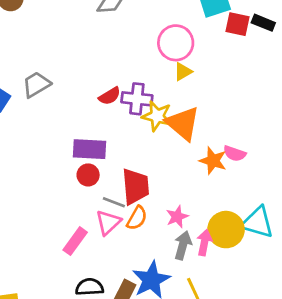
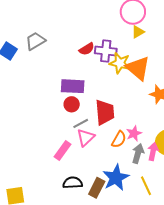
gray line: (114, 202) -> (81, 123), moved, turned -49
orange semicircle: (137, 218) -> (119, 139), moved

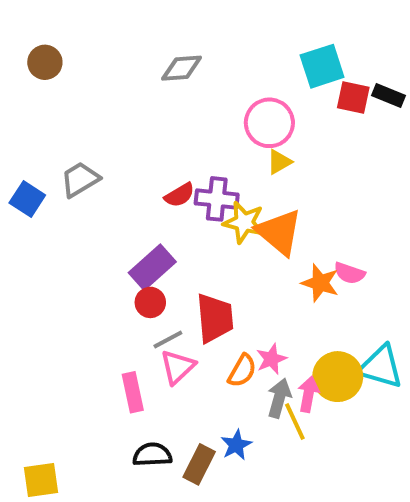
purple rectangle: (73, 86) -> (152, 267), turned -45
pink rectangle: (63, 151) -> (133, 392), turned -48
blue star: (116, 178) -> (236, 445), size x0.6
yellow line: (146, 186) -> (295, 422), moved

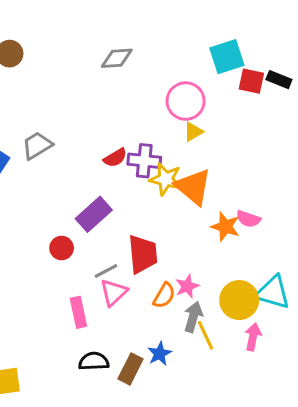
red circle: (150, 302) -> (62, 248), moved
pink arrow: (308, 394) -> (253, 337), moved

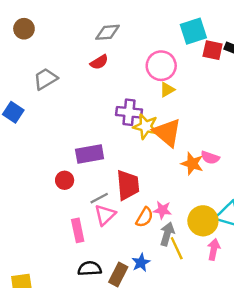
gray trapezoid: (37, 145) -> (45, 79), moved
red semicircle: (115, 158) -> (99, 62), moved
purple rectangle: (94, 214) -> (90, 154), turned 32
pink star: (187, 286) -> (162, 210), turned 30

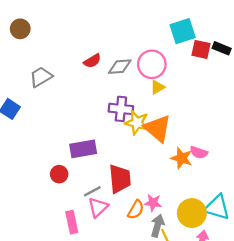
gray diamond: (108, 32) -> (120, 67), moved

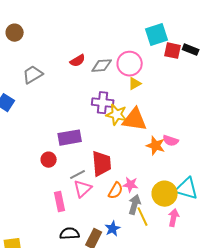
orange triangle: (158, 128) -> (135, 120), turned -32

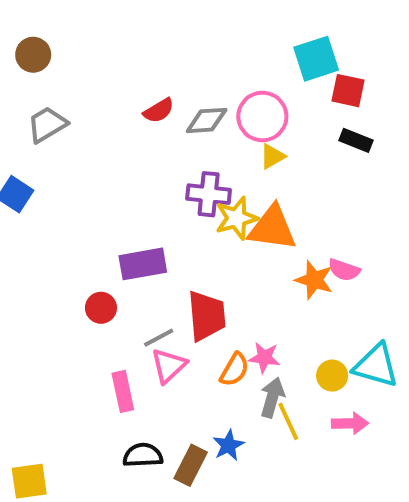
black rectangle: (191, 50) -> (356, 140), moved
gray trapezoid: (33, 75) -> (47, 124), moved
yellow star: (117, 115) -> (236, 218), turned -30
yellow circle: (165, 194) -> (332, 376), size x0.6
pink arrow: (174, 218) -> (350, 423), turned 78

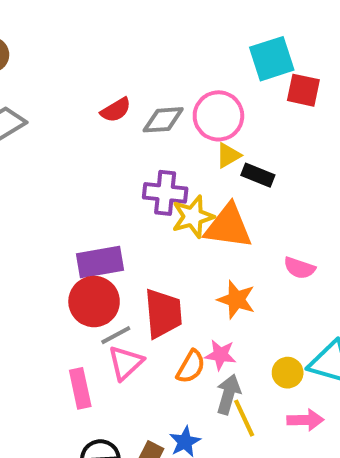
black rectangle: (356, 140) -> (258, 175), moved
orange star: (314, 280) -> (236, 300), moved
red circle: (101, 308) -> (94, 302), moved, size x1.6

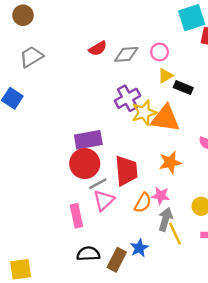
pink circle: (218, 116) -> (160, 52), size x0.6
purple cross: (165, 193) -> (127, 98), turned -35
orange star: (236, 300) -> (170, 162), turned -30

